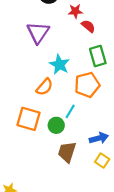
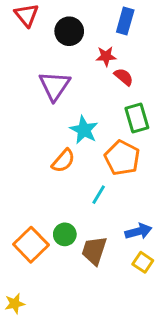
orange pentagon: (87, 85) -> (122, 158), turned -30
orange square: (29, 119) -> (31, 245), moved, turned 30
green circle: (56, 125) -> (65, 234), moved

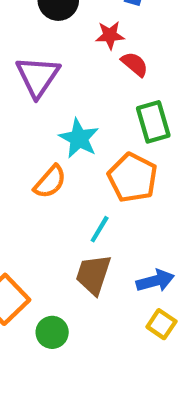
green circle: (65, 234) -> (52, 332), moved
brown trapezoid: (94, 251) -> (93, 275), moved

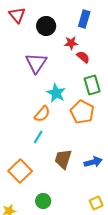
cyan line: (100, 229) -> (38, 137), moved
yellow square: (161, 324) -> (96, 203), moved, turned 32
green circle: (52, 332) -> (43, 201), moved

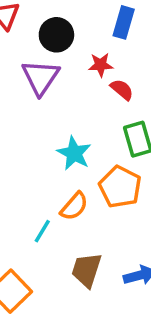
purple triangle: (36, 63) -> (41, 77), moved
orange semicircle: (42, 114) -> (74, 206), moved

